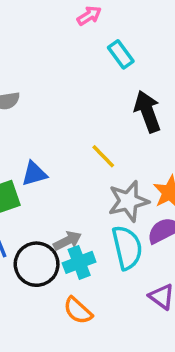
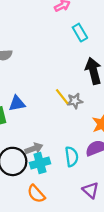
gray star: (128, 201) -> (75, 101), moved, size x0.6
cyan semicircle: (127, 248) -> (72, 157), size x0.7

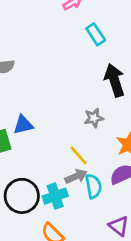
yellow line: (62, 97) -> (79, 155), moved
gray arrow: (34, 148) -> (76, 176), moved

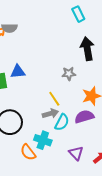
cyan semicircle: (93, 186) -> (62, 122), turned 30
cyan cross: (55, 196) -> (43, 140), moved, turned 30

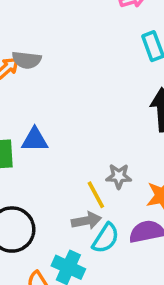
gray star: (69, 74) -> (119, 176), moved

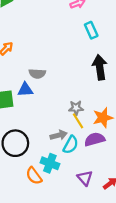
gray semicircle: (27, 60) -> (37, 74), moved
yellow line: (96, 195) -> (78, 121), moved

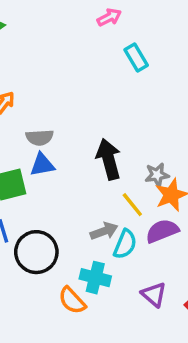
black arrow: (100, 67) -> (109, 159), moved
gray semicircle: (37, 74) -> (40, 137), moved
gray star: (76, 108) -> (157, 175), moved

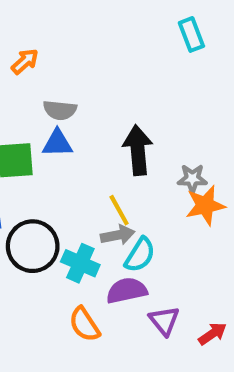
yellow line: (132, 205) -> (119, 210), moved
purple semicircle: (162, 231) -> (127, 291), moved
cyan cross: (95, 278) -> (80, 263), moved
orange semicircle: (72, 300) -> (84, 324), moved

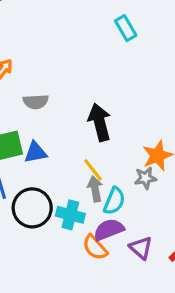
blue triangle: (57, 143) -> (35, 152), moved
gray star: (192, 179) -> (145, 178), moved
gray arrow: (118, 235) -> (95, 189), turned -80
orange semicircle: (84, 324) -> (95, 247), moved

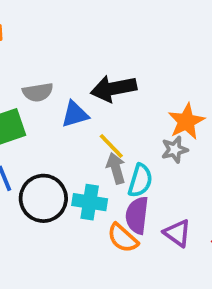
gray semicircle: (36, 102) -> (38, 92), moved
black arrow: (100, 122) -> (114, 89), turned -81
blue triangle: (35, 152) -> (75, 114), moved
purple semicircle: (109, 230) -> (137, 215), turned -56

